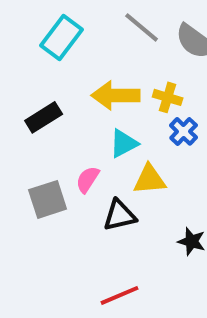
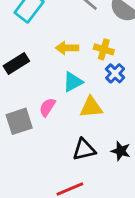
yellow arrow: (116, 95) -> (67, 48), size x0.7
black triangle: (120, 215) -> (84, 150), moved

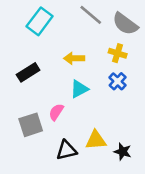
yellow cross: (104, 49) -> (118, 53), moved
yellow triangle: (91, 107) -> (96, 140), moved
black triangle: (84, 150) -> (66, 150), moved

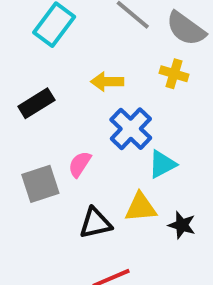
blue cross: (118, 81) -> (131, 129), moved, size x1.5
cyan triangle: (79, 89) -> (162, 164), moved

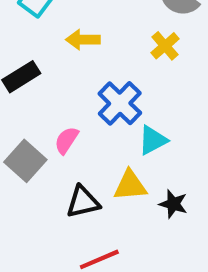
yellow cross: (174, 74) -> (165, 46), turned 32
yellow arrow: (107, 82) -> (83, 40), moved
gray square: (40, 184) -> (25, 161), turned -30

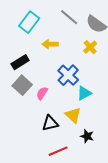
gray square: (25, 161) -> (22, 85), moved
yellow triangle: (130, 185) -> (73, 115), turned 48
black star: (173, 204) -> (87, 136), moved

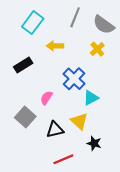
gray line: (69, 17) -> (75, 17), turned 72
gray square: (22, 85) -> (25, 117), moved

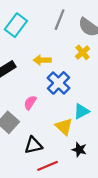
yellow arrow: (55, 46) -> (42, 60), moved
cyan triangle: (91, 98) -> (81, 111), moved
black triangle: (55, 130) -> (33, 145), moved

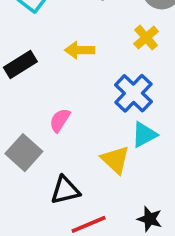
blue cross: (58, 83) -> (133, 93), moved
black star: (79, 150) -> (150, 219), moved

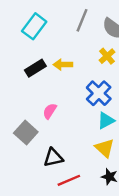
black rectangle: (20, 65) -> (35, 68), moved
yellow triangle: (115, 160) -> (105, 148), moved

